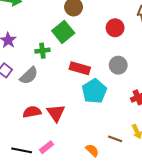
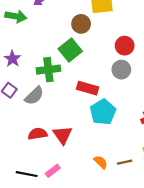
green cross: (42, 51) -> (48, 70), size x1.5
gray circle: (118, 65) -> (121, 70), moved
brown line: (115, 139) -> (125, 162), turned -32
orange semicircle: (92, 150) -> (101, 162), moved

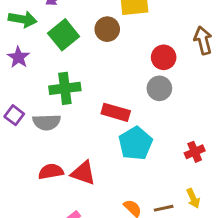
green square: (70, 50) -> (64, 35), moved
purple star: (12, 59) -> (18, 57), moved
gray semicircle: (34, 96) -> (47, 122), turned 42
red triangle: (63, 135) -> (83, 173), turned -36

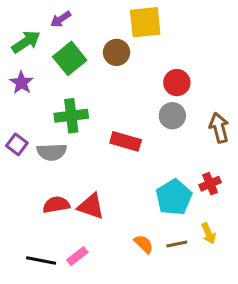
green arrow: (23, 19) -> (26, 42), turned -44
brown arrow: (203, 40) -> (219, 128), moved
cyan pentagon: (135, 143) -> (174, 197), moved

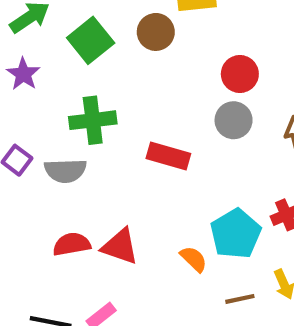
orange semicircle: (144, 244) -> (194, 259), moved

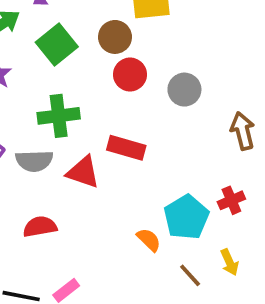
red circle: (240, 74) -> (130, 75), moved
gray circle: (234, 120) -> (184, 90), moved
red triangle: (120, 246) -> (83, 172), moved
brown line: (240, 299) -> (190, 275), turned 60

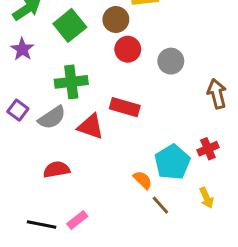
gray semicircle: (34, 161) -> (52, 118), turned -32
brown line: (190, 275) -> (160, 205), moved

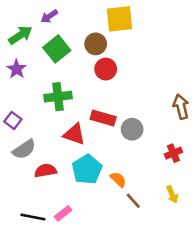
gray circle: (171, 61) -> (132, 129), moved
gray semicircle: (52, 118) -> (24, 149), moved
cyan pentagon: (172, 162) -> (87, 169), moved

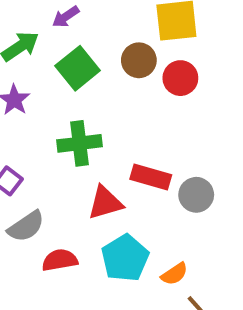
red circle: (106, 69) -> (180, 78), moved
red triangle: (74, 134) -> (105, 203), turned -35
orange semicircle: (118, 179) -> (174, 274), turned 102

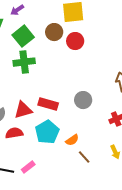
green cross: (80, 143) -> (24, 62), moved
red rectangle: (151, 177) -> (48, 104), moved
red triangle: (105, 203) -> (23, 110), moved

